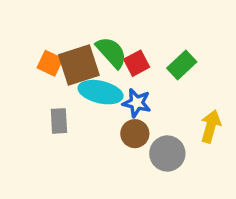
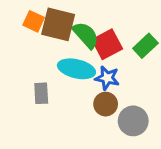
orange square: (50, 63) -> (34, 21), moved
red square: (137, 63) -> (107, 44), size x1.4
brown square: (79, 65) -> (58, 24), moved, turned 32

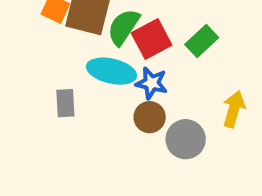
green semicircle: (86, 35) -> (124, 27), turned -104

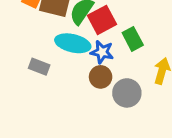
green rectangle: (202, 41) -> (133, 39), moved, turned -75
gray rectangle: (65, 103) -> (39, 67), turned -66

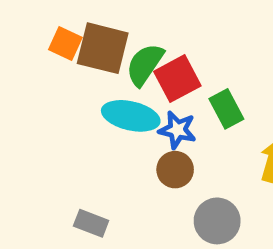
gray rectangle: (39, 67) -> (91, 223), moved
gray circle: (127, 93) -> (217, 221), moved

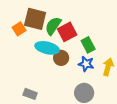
orange square: (65, 44) -> (19, 29), moved, turned 32
blue star: (177, 130) -> (86, 64), moved
brown circle: (175, 170) -> (61, 58), moved

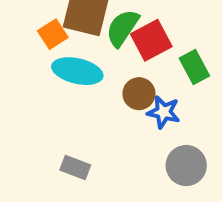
cyan ellipse: (47, 48) -> (77, 71), moved
blue star: (86, 64) -> (164, 112), moved

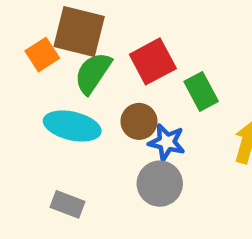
green semicircle: (123, 28) -> (93, 73), moved
cyan ellipse: (77, 71) -> (72, 126), moved
gray circle: (186, 166) -> (160, 184), moved

